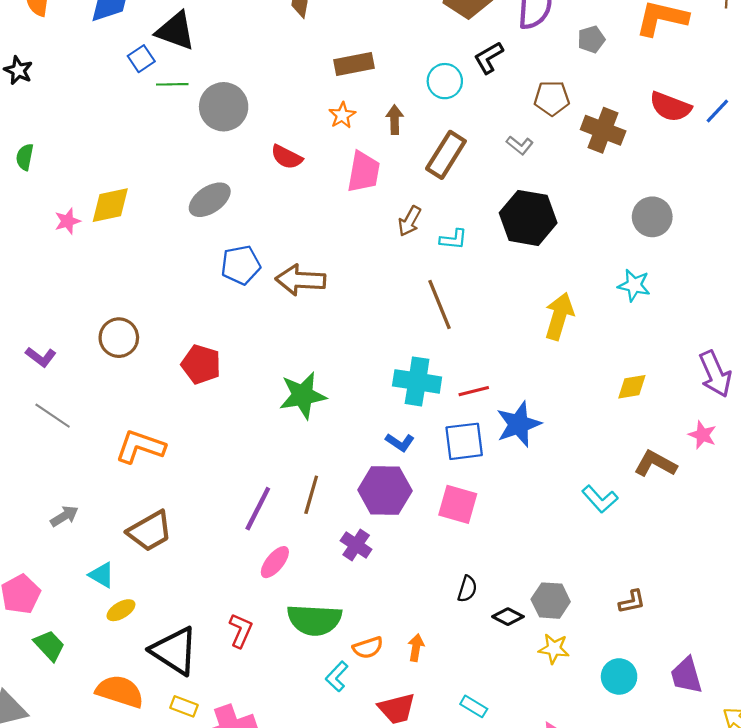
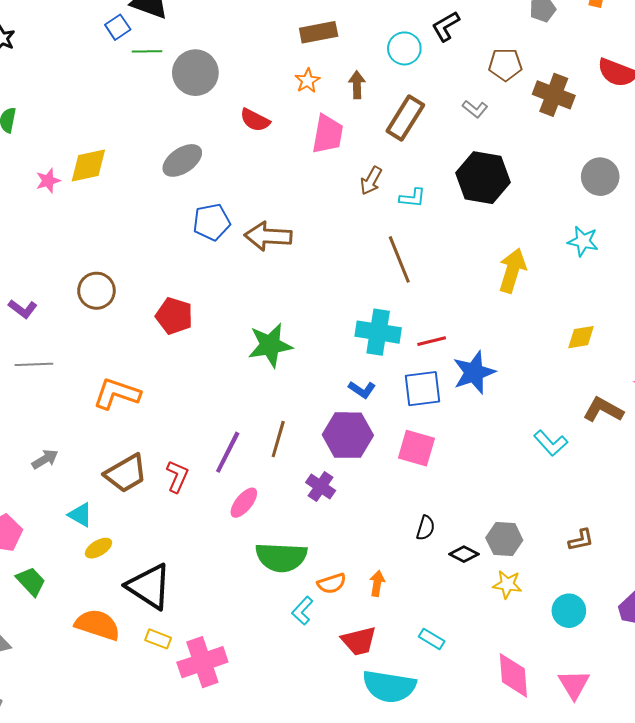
gray line: (53, 416) -> (34, 364), turned -36
red L-shape: (241, 631) -> (177, 476), moved

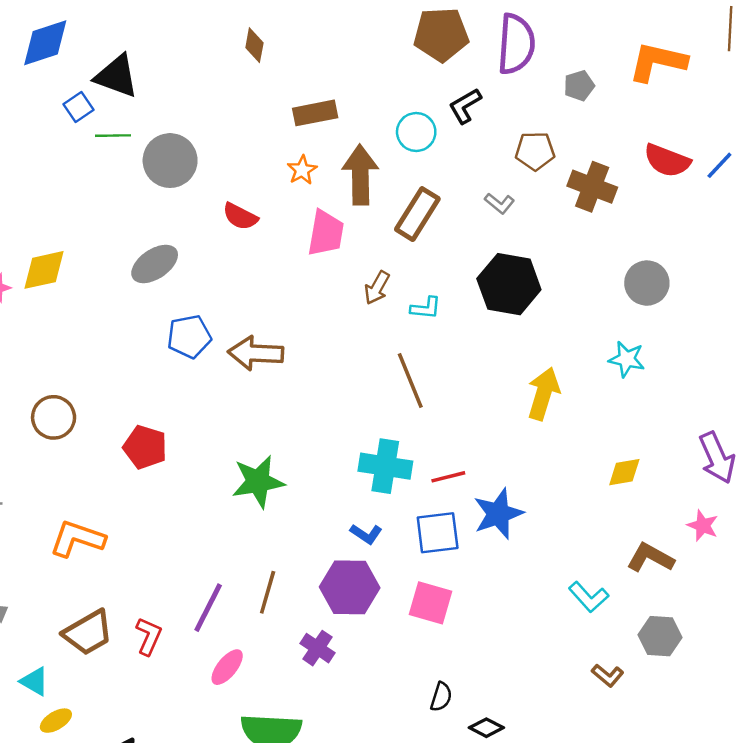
brown arrow: (357, 85) -> (360, 175), size x1.8
gray hexagon: (504, 539) -> (660, 636), moved
brown L-shape: (581, 540) -> (608, 675), moved, turned 52

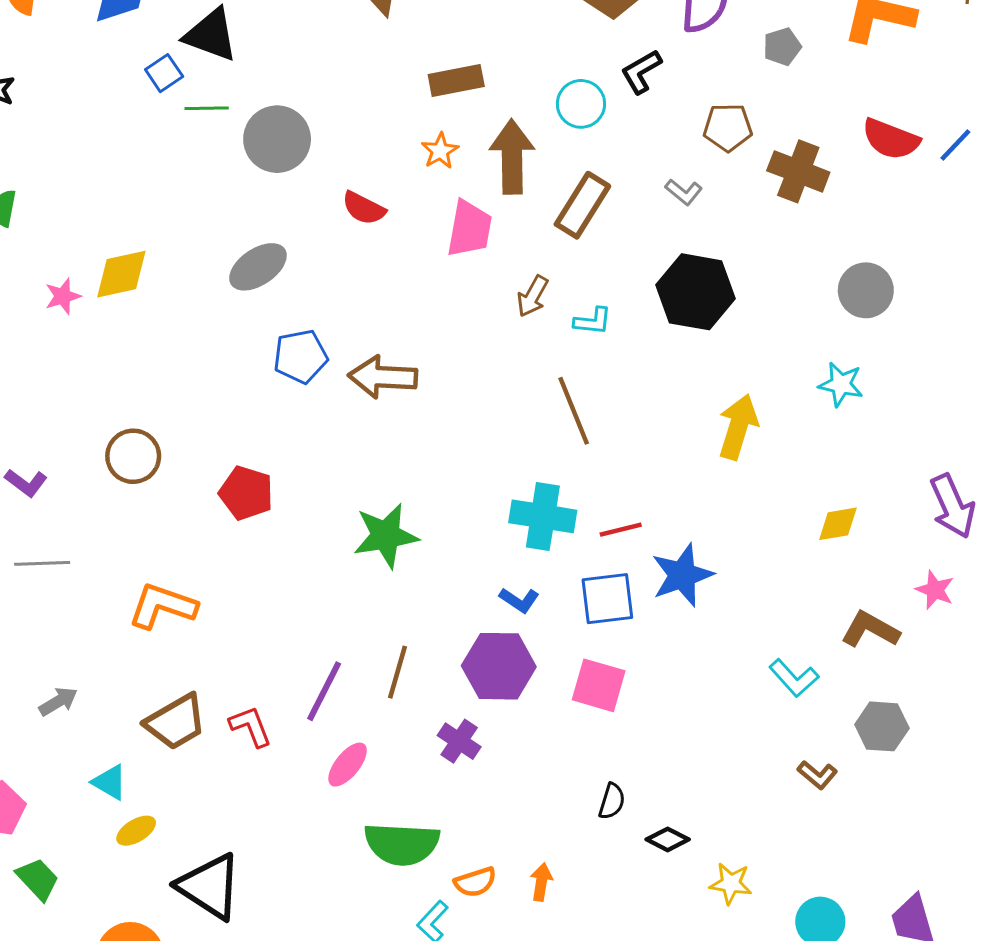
red L-shape: (149, 636) -> (251, 726), turned -45

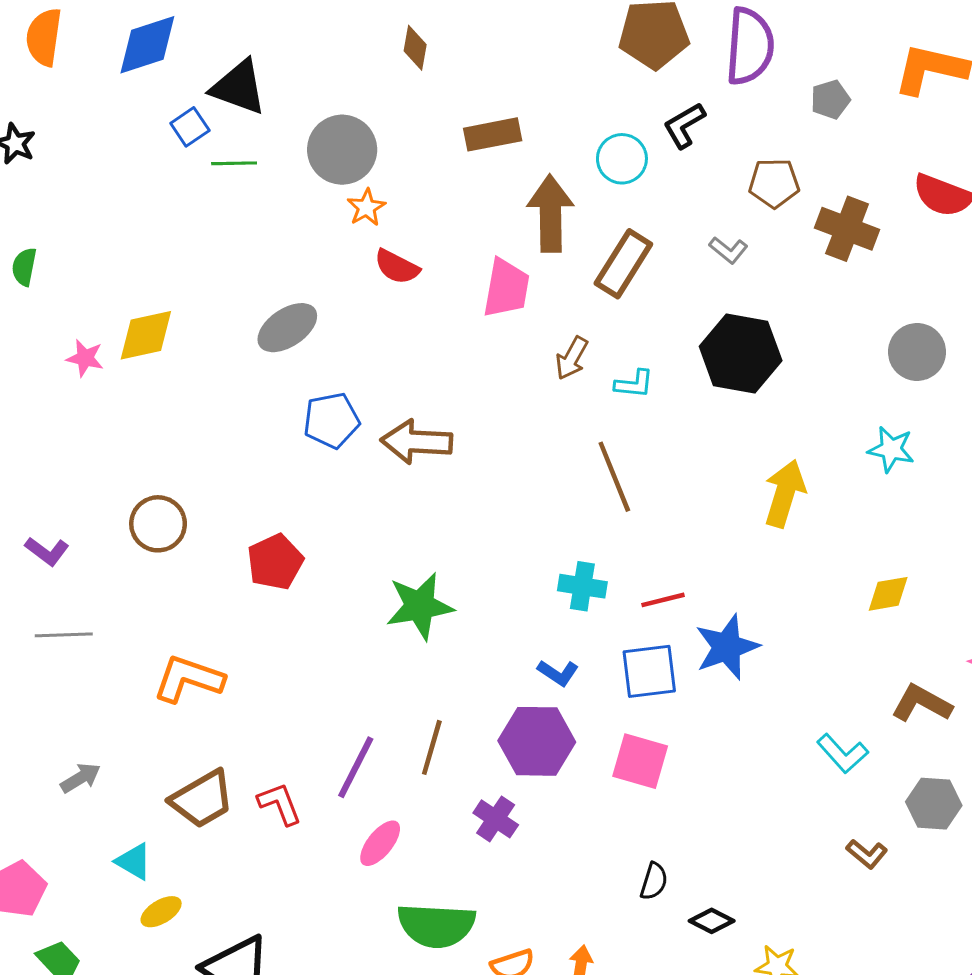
gray circle: (277, 139) -> (342, 150), moved
orange star: (440, 151) -> (366, 207), moved
pink star: (63, 296) -> (85, 358), turned 30
red pentagon: (246, 493) -> (275, 562), turned 30
cyan cross: (543, 516) -> (582, 586), size x0.7

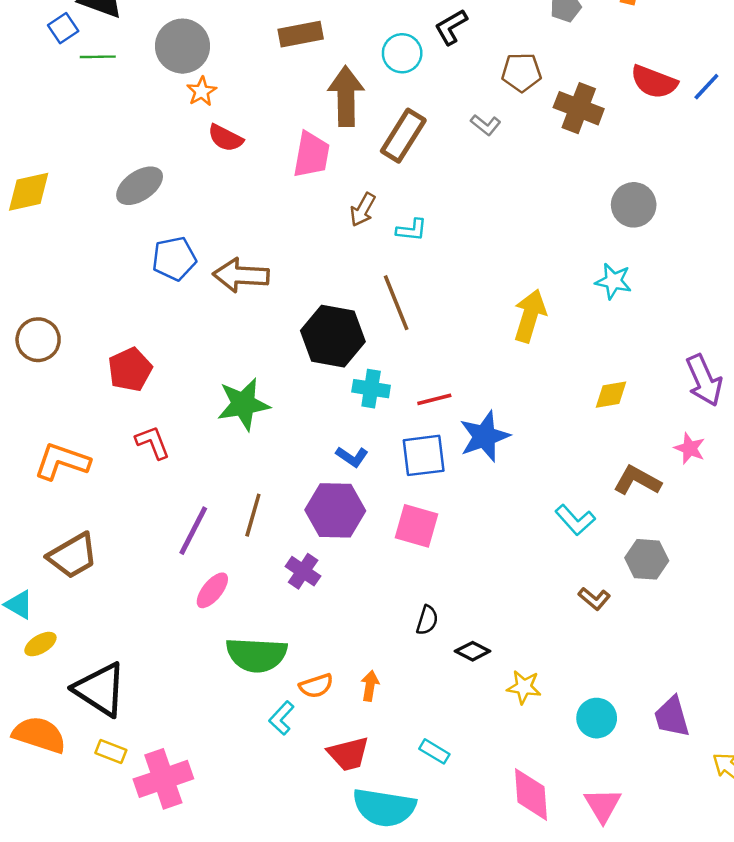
black hexagon: (741, 353) -> (333, 336), moved
red L-shape: (280, 804) -> (153, 442), moved

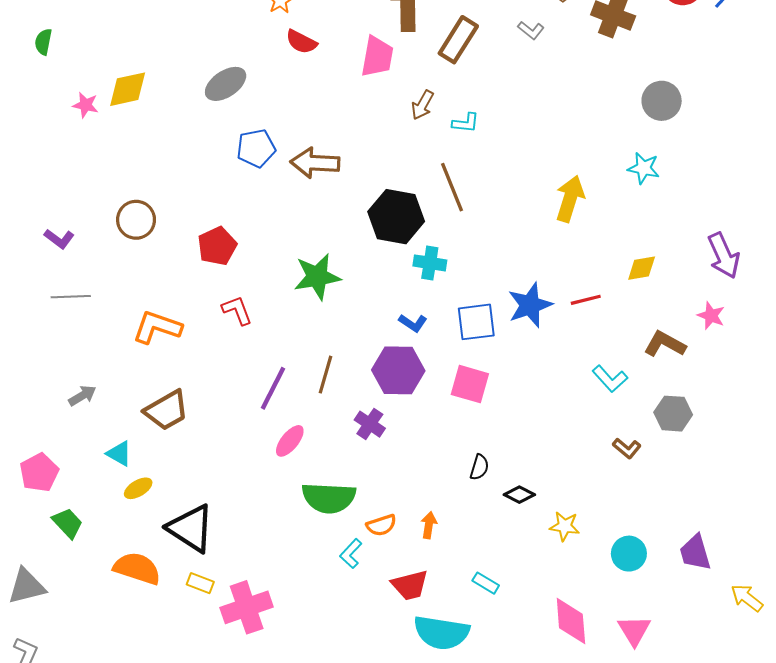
red line: (434, 399) -> (586, 300), moved

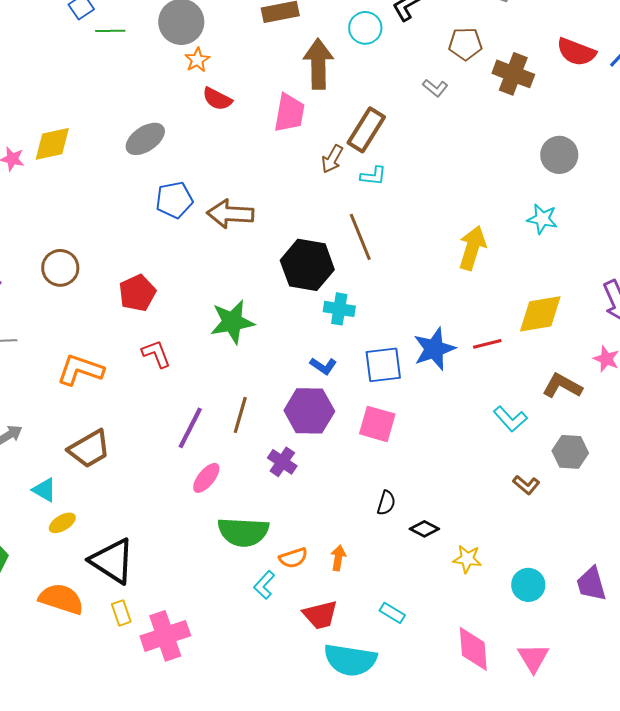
brown rectangle: (458, 40) -> (366, 130), moved
yellow diamond: (642, 268) -> (540, 314), size x1.6
yellow rectangle: (200, 583) -> (121, 613), turned 50

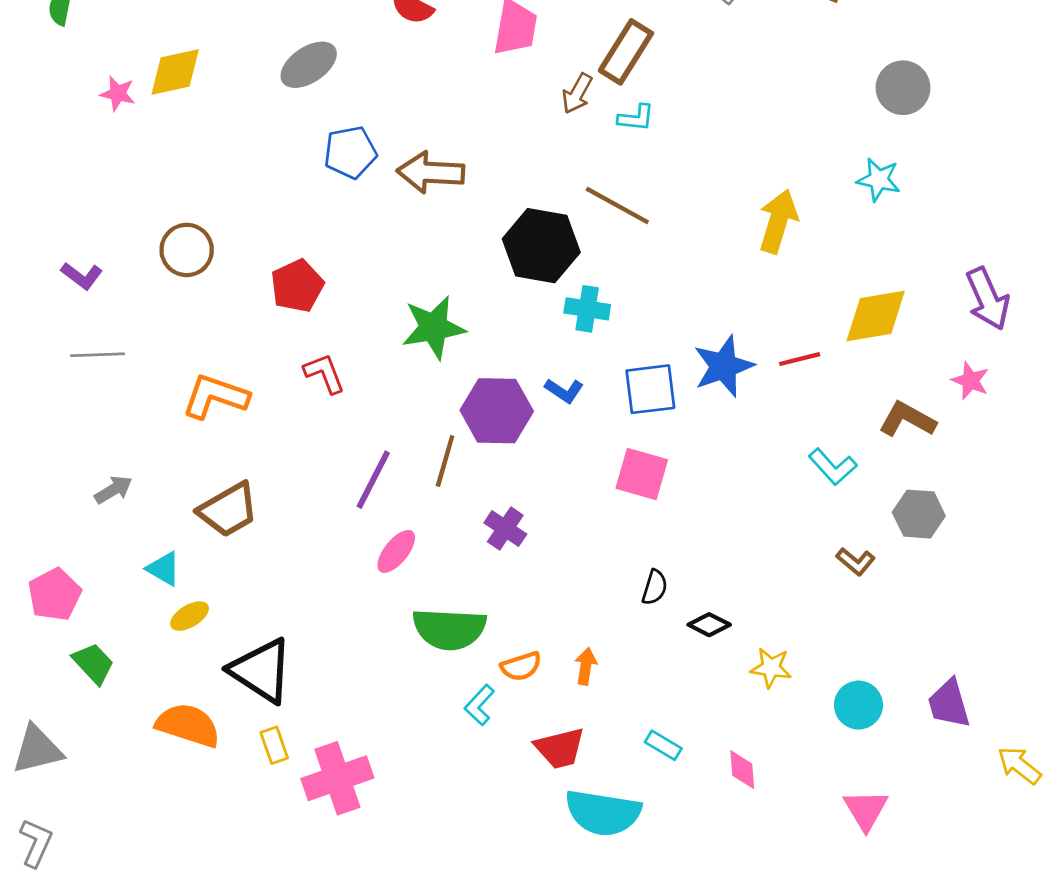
brown line: (360, 237) -> (617, 205), turned -39
purple hexagon: (309, 411) -> (497, 411), moved
pink diamond: (473, 649) -> (742, 770), moved, size x0.6

